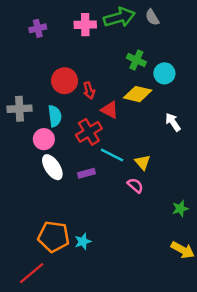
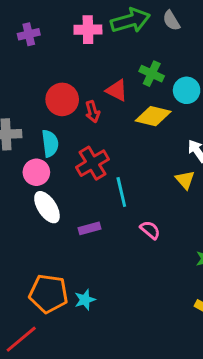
red triangle: (110, 110) -> (117, 90), moved
cyan line: (112, 155) -> (121, 192), turned 50
yellow triangle: (142, 162) -> (185, 180), moved
purple rectangle: (86, 173) -> (89, 228), moved

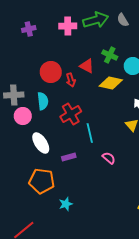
pink circle: (36, 172) -> (23, 116), moved
orange pentagon: (49, 294) -> (42, 181), moved

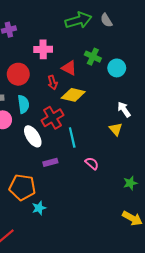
pink cross: (68, 26) -> (43, 49), moved
red circle: (51, 72) -> (18, 74), moved
yellow diamond: (111, 83) -> (73, 95), moved
white ellipse: (41, 143) -> (33, 136), moved
cyan star: (66, 204) -> (39, 208), moved

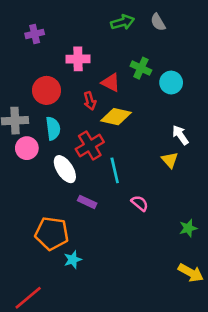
green arrow: (78, 20) -> (123, 22), size x0.7
purple rectangle: (50, 162) -> (87, 202), turned 40

